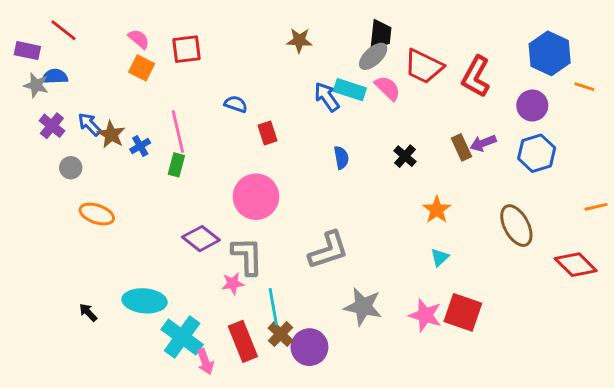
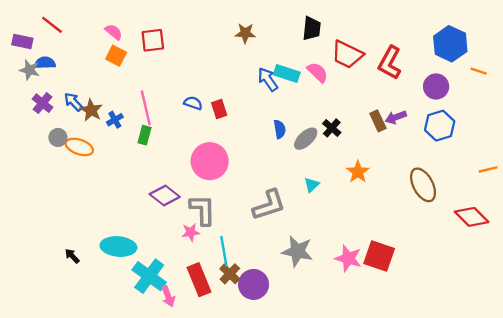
gray ellipse: (373, 56) -> (306, 139), moved
blue semicircle: (236, 104) -> (193, 103), moved
orange ellipse: (97, 214) -> (79, 147), moved
cyan triangle: (440, 257) -> (312, 185), moved

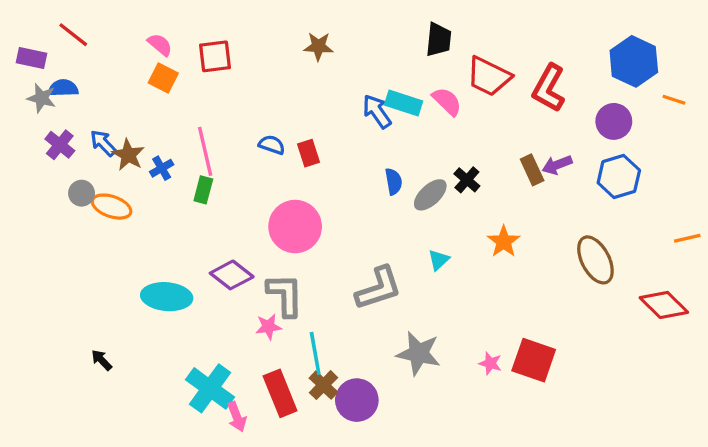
brown star: (245, 33) -> (318, 46), moved
cyan ellipse: (118, 247) -> (167, 297), moved
pink star: (348, 258) -> (490, 363), size x0.6

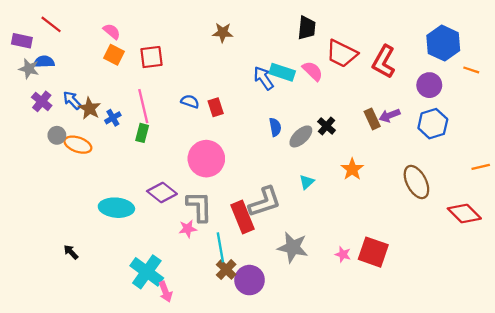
red square: (215, 56) -> (151, 57), moved
red rectangle: (280, 393) -> (242, 217), moved

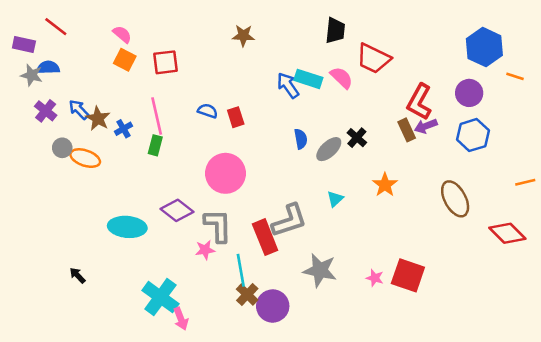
red L-shape: (384, 62) -> (419, 102), moved

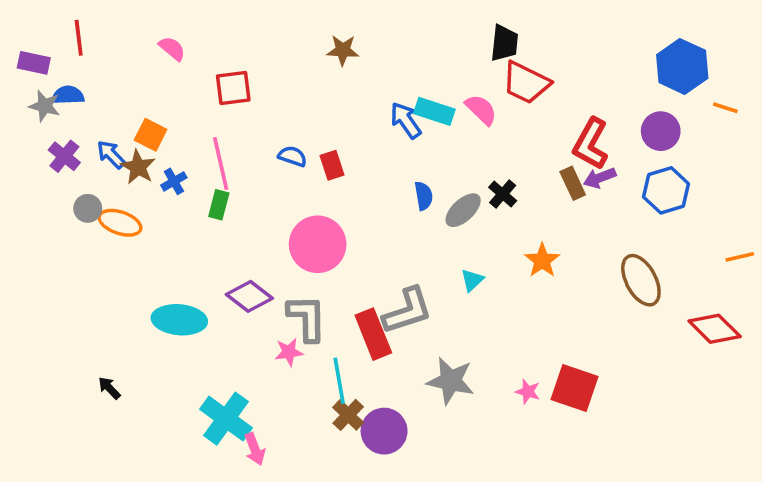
red line: (56, 27) -> (79, 38), turned 45
black trapezoid: (335, 30) -> (504, 43), moved
orange square: (125, 60) -> (151, 135), moved

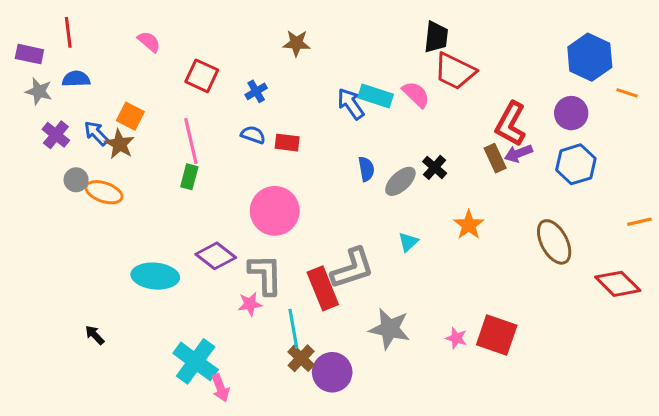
red square: (233, 88) -> (202, 76), turned 32
blue semicircle: (68, 95) -> (76, 79), moved
red rectangle: (332, 165) -> (287, 143), turned -65
blue cross: (174, 181) -> (256, 91), moved

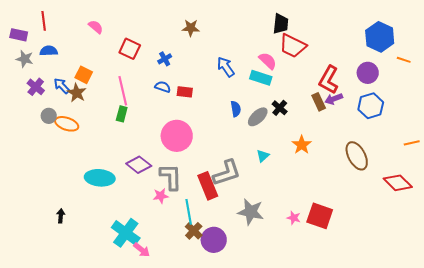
cyan rectangle: (376, 96) -> (261, 78), moved
black arrow: (95, 335) -> (61, 216), turned 48
pink arrow: (220, 388) -> (142, 250), turned -30

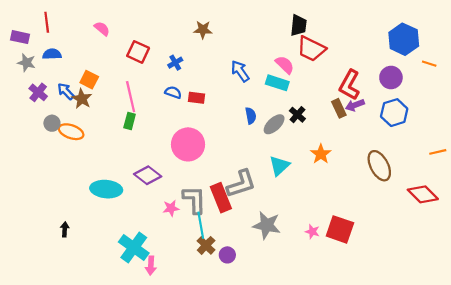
cyan triangle: (263, 156) -> (279, 166), size x1.5
gray L-shape: (171, 177) -> (194, 200), moved
purple circle: (214, 240) -> (227, 255), size x0.6
pink arrow: (142, 250) -> (151, 266), turned 54

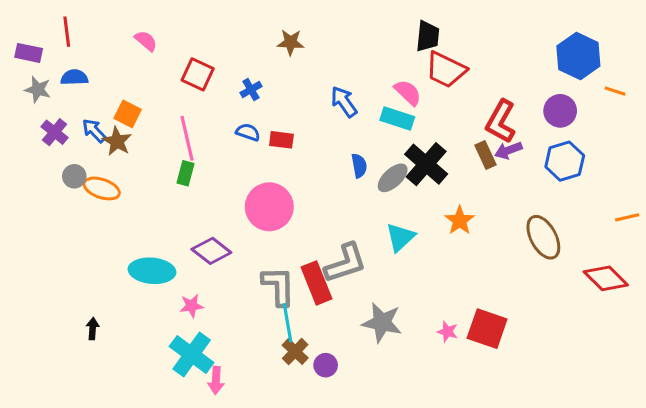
black cross: (297, 115) -> (426, 164), size x1.8
pink star: (171, 208) -> (192, 306), moved

